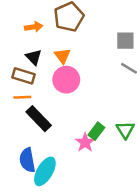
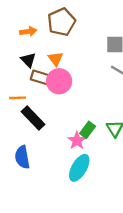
brown rectangle: (24, 76) -> (41, 78), moved
cyan ellipse: (45, 171) -> (79, 168), moved

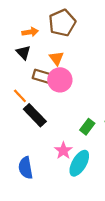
black triangle: (28, 60) -> (23, 53), moved
orange line: (18, 98) -> (20, 96), turned 49
pink star: (77, 141) -> (63, 151), moved
blue semicircle: (22, 157) -> (26, 168), moved

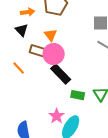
black rectangle: (35, 115) -> (61, 74), moved
green rectangle: (87, 127) -> (78, 95), turned 64

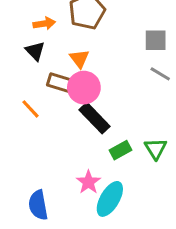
green rectangle: (78, 95) -> (121, 150), turned -40

